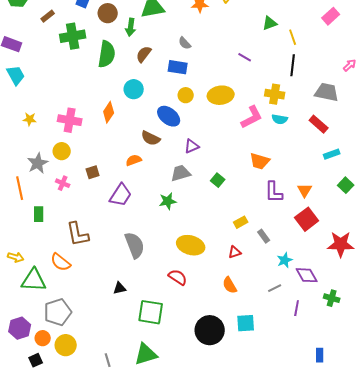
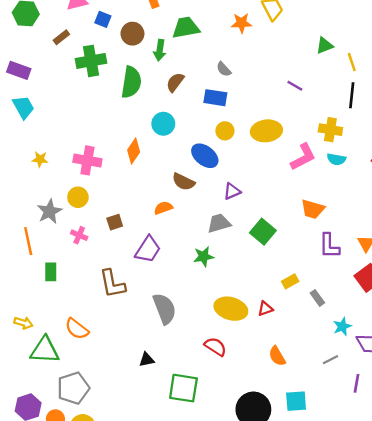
green square: (218, 180) -> (263, 232), size x1.5
brown L-shape: (78, 234) -> (112, 284), moved
red triangle: (235, 252) -> (265, 309), moved

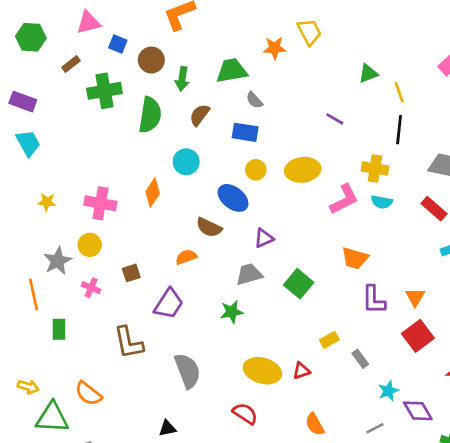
green trapezoid: (186, 28) -> (232, 71), moved

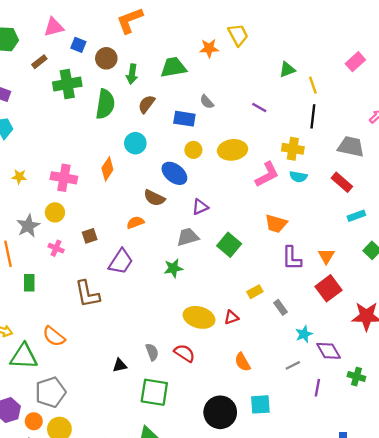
gray semicircle: (254, 100) -> (207, 102), moved
gray semicircle: (187, 371) -> (152, 352), moved, size x0.6

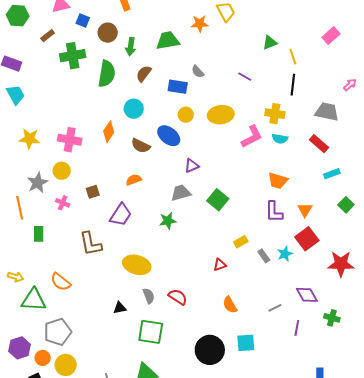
yellow star: (19, 177) -> (30, 139), size x1.5
brown semicircle: (154, 198) -> (141, 146), moved
orange trapezoid: (276, 224) -> (278, 181), moved
yellow ellipse: (199, 317) -> (137, 265), moved
cyan star: (304, 334) -> (285, 254), moved

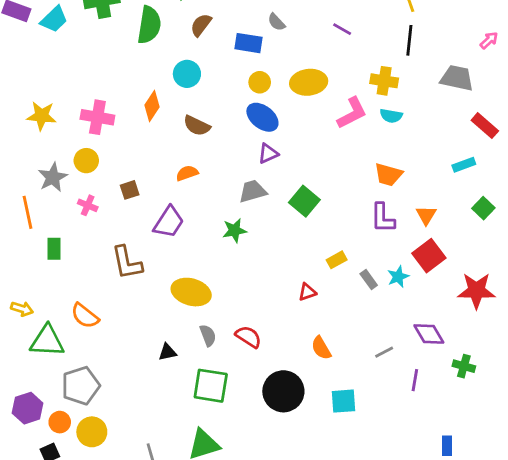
cyan trapezoid: (16, 95) -> (54, 19), moved, turned 75
blue ellipse: (169, 136) -> (262, 117), moved
red rectangle: (319, 144) -> (485, 126), moved
black circle: (210, 350) -> (283, 391), moved

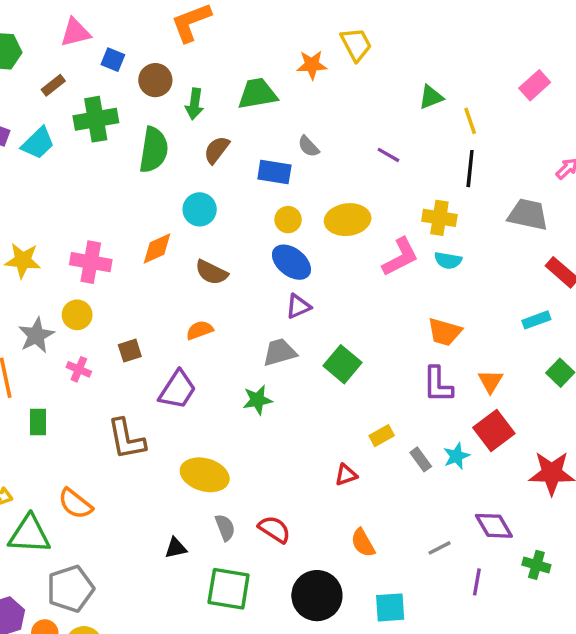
orange diamond: (152, 106) -> (157, 249), turned 32

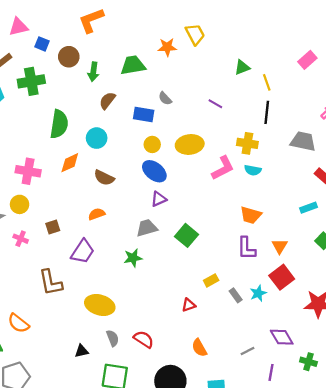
green semicircle: (154, 150) -> (59, 124), moved

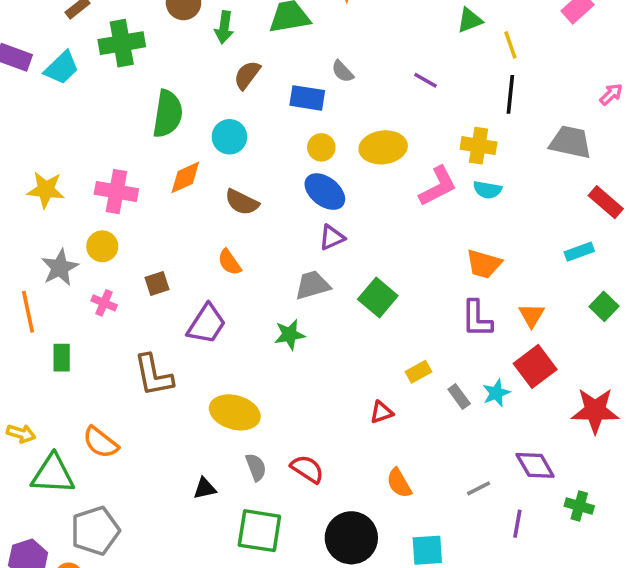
orange semicircle: (97, 214) -> (229, 262), turned -105

